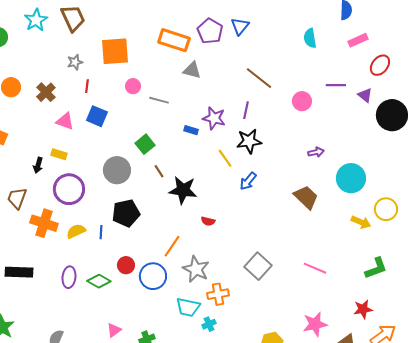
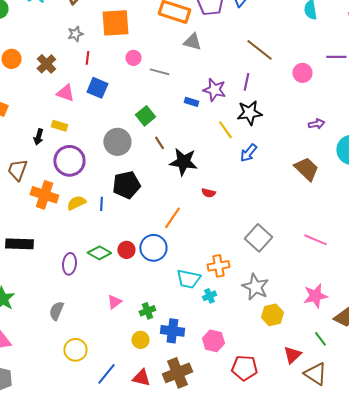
red circle: (126, 265) -> (126, 250), moved
gray star: (196, 269) -> (255, 287), moved
purple ellipse: (69, 277) -> (69, 264), moved

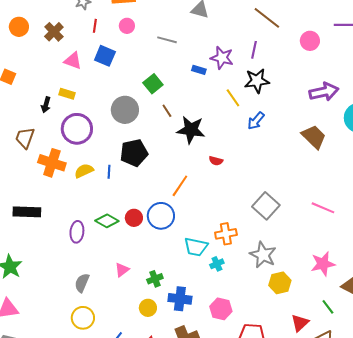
pink circle: (133, 58) -> (127, 26), moved
purple arrow: (316, 124) -> (324, 92), size x1.8
gray semicircle: (56, 311) -> (82, 283), moved

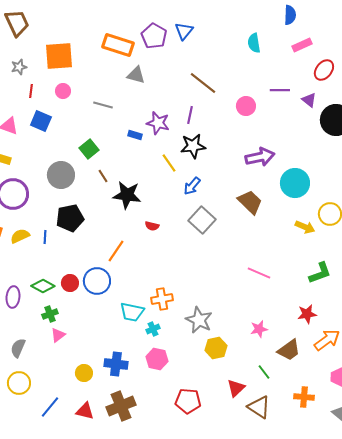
gray square: (266, 206) -> (202, 220), moved
pink star: (323, 264) -> (259, 329), size x0.7
green cross: (155, 279) -> (50, 314), moved
pink hexagon: (221, 309) -> (157, 359), moved

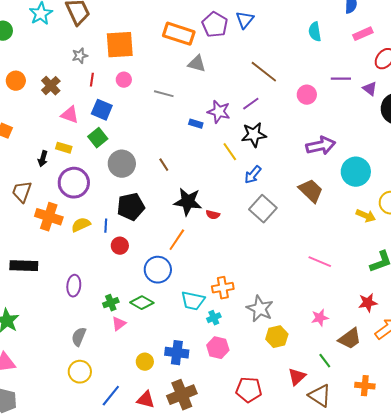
purple line: (190, 115) -> (251, 104), turned 42
green square: (89, 149) -> (98, 138), moved
black star: (127, 195) -> (188, 202), moved
red circle: (70, 283) -> (120, 246), moved
green diamond: (43, 286) -> (142, 303), moved

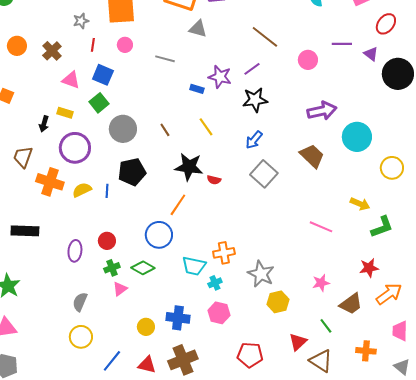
yellow line: (230, 152) -> (206, 127), moved
yellow arrow: (366, 216) -> (360, 204), moved
red circle: (120, 246) -> (107, 241), moved

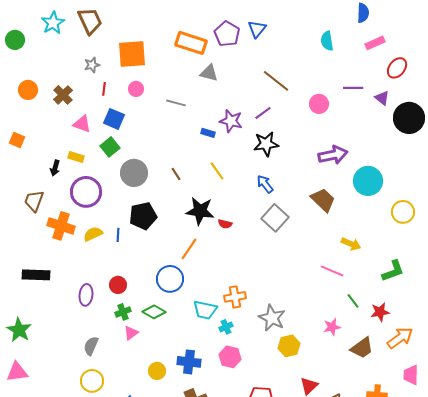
blue arrow: (254, 140) -> (265, 184), turned 102
yellow arrow: (360, 204) -> (351, 244), moved
green line: (326, 326) -> (353, 301), moved

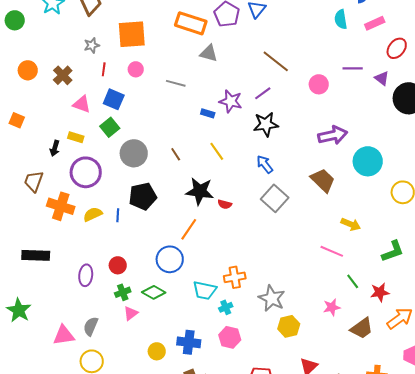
cyan semicircle: (327, 41) -> (341, 19), moved
pink triangle: (17, 372) -> (64, 335), moved

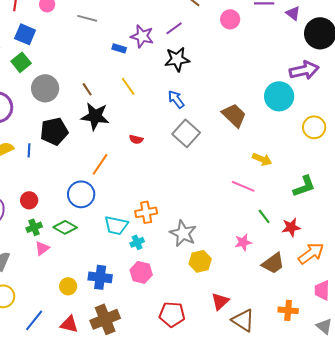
purple arrow: (333, 135) -> (304, 70), moved
black star: (200, 191) -> (95, 116), moved

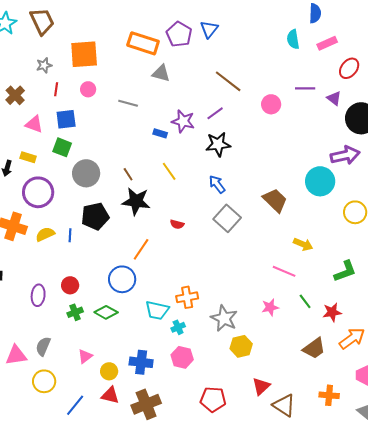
blue square: (25, 34) -> (66, 119), turned -30
green square: (21, 62) -> (62, 147), turned -30
pink star: (243, 242) -> (270, 307), moved
pink triangle: (42, 248) -> (85, 356), moved
red triangle: (69, 324) -> (110, 395), moved

